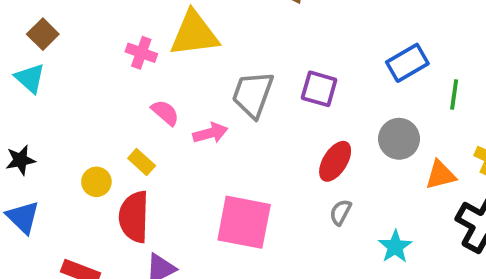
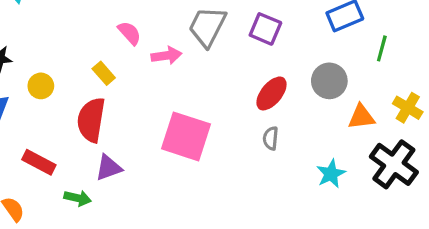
yellow circle: (96, 182) -> (41, 86), moved
gray semicircle: (340, 212) -> (271, 138), turned -30
cyan star: (395, 247) -> (331, 174), moved

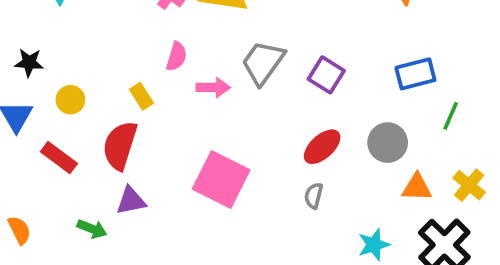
pink semicircle: (129, 33) -> (177, 56), turned 50
red rectangle: (39, 162) -> (59, 158), moved

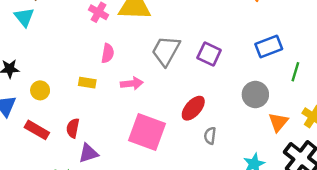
pink arrow: (213, 87) -> (132, 83), moved
yellow rectangle: (141, 96) -> (87, 83), turned -42
red semicircle: (120, 145) -> (73, 128), moved, size x0.6
red ellipse: (322, 147) -> (193, 108), moved
orange triangle: (417, 187) -> (278, 122), turned -45

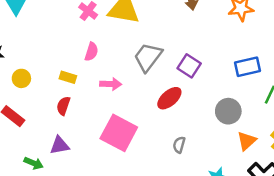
red ellipse: (193, 108) -> (169, 98), moved
red semicircle: (73, 128) -> (63, 106), moved

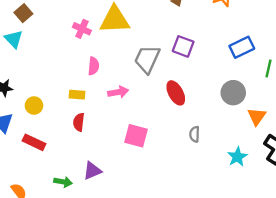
purple square: (189, 66) -> (183, 46), moved
red ellipse: (169, 98) -> (176, 93), turned -65
pink square: (119, 133) -> (136, 136), size x0.7
purple triangle: (60, 145) -> (92, 171), moved

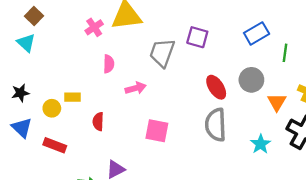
pink cross: (82, 29) -> (94, 27), turned 36
red ellipse: (176, 93) -> (216, 87), moved
yellow rectangle: (77, 95) -> (72, 97), moved
gray semicircle: (195, 134) -> (216, 125), size x2.0

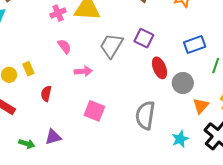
pink semicircle: (109, 64) -> (64, 46), turned -49
red ellipse: (216, 87) -> (159, 68), moved
yellow rectangle: (72, 97) -> (28, 69), turned 56

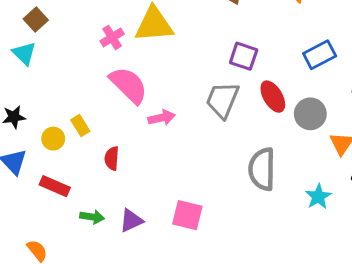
pink semicircle: (64, 46) -> (129, 85), size x1.8
gray trapezoid: (111, 46) -> (222, 100), moved
pink square: (94, 111) -> (187, 215), moved
green arrow: (27, 144) -> (92, 217), moved

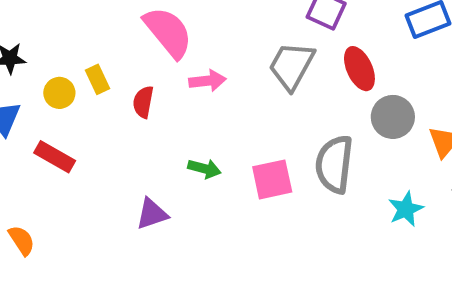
gray circle: (310, 114) -> (393, 117), moved
red semicircle: (112, 158) -> (143, 102), moved
pink square: (187, 215) -> (272, 179), moved, turned -32
green arrow: (92, 217) -> (204, 169), moved

